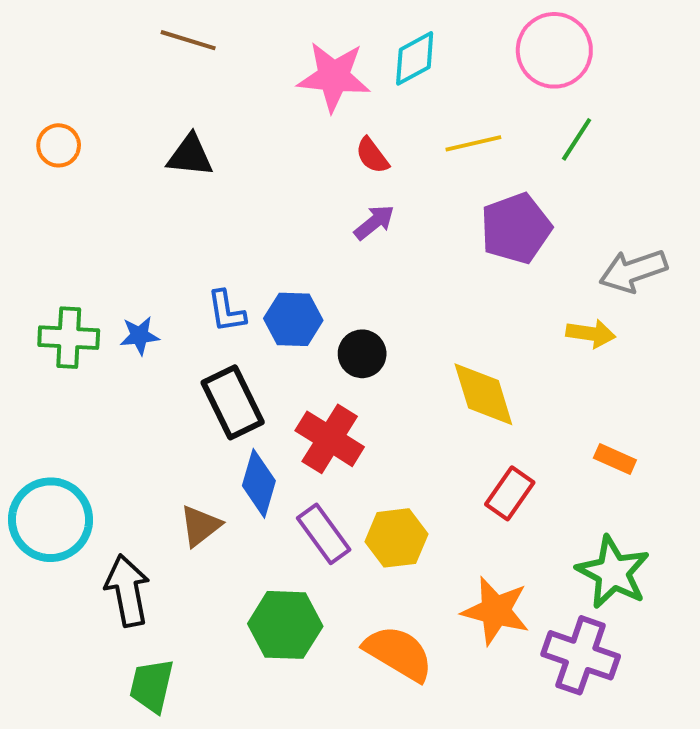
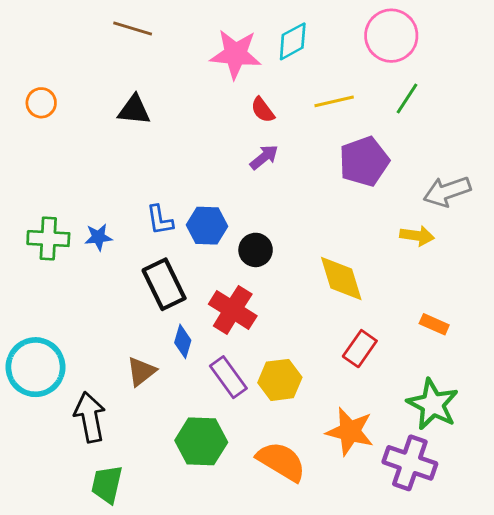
blue diamond: (259, 483) -> (183, 341), size x0.7

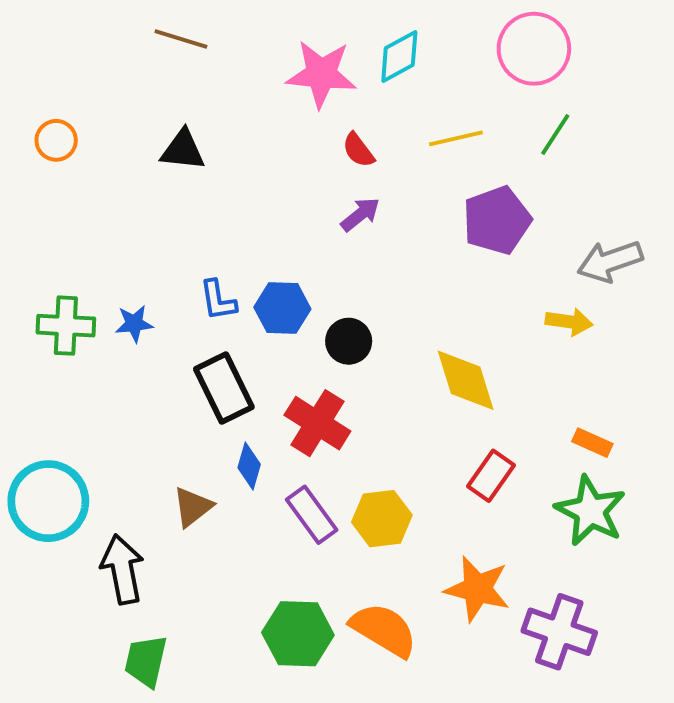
green star: (433, 404) -> (590, 511), moved
green hexagon: (201, 441) -> (298, 634), moved

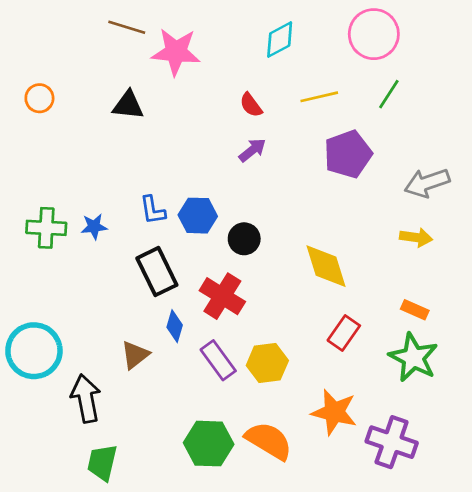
pink star: (321, 74) -> (176, 52), moved
yellow arrow: (569, 322) -> (416, 237), moved

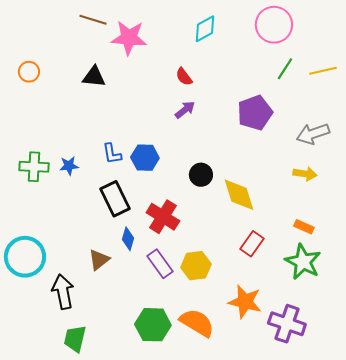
yellow line: (319, 97) -> (323, 71), moved
black circle: (244, 239) -> (201, 175), moved

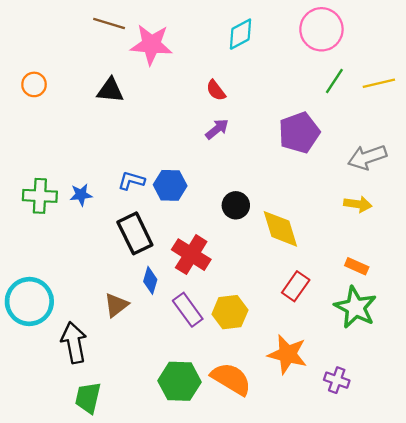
blue L-shape: (112, 154) -> (131, 181), turned 115
purple cross: (287, 324) -> (337, 380), size x0.6

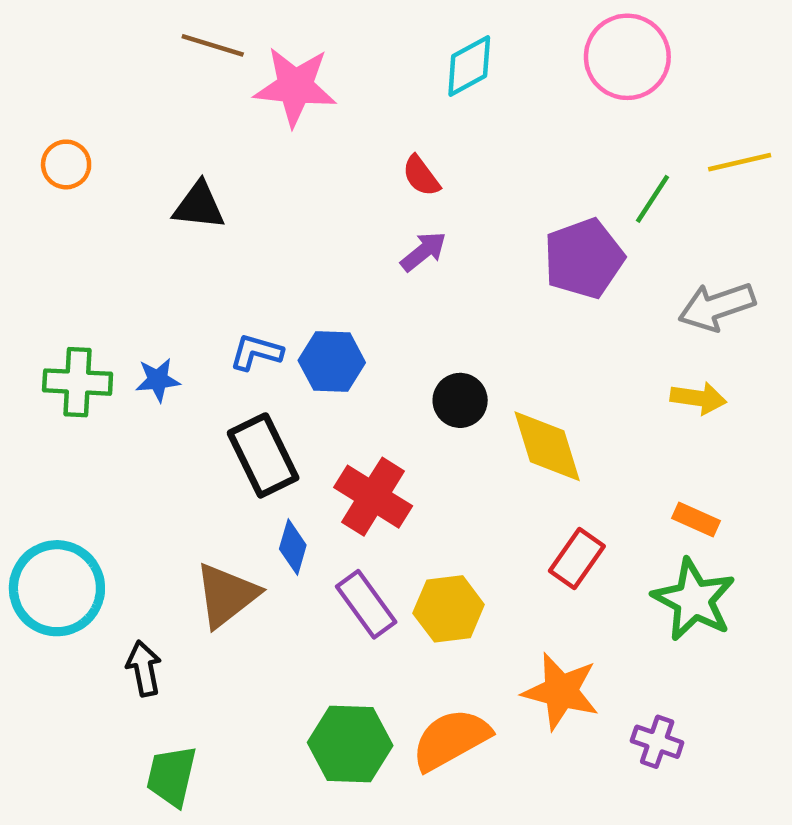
green line: (334, 81) -> (652, 199), moved
black triangle: (110, 90) -> (199, 206), moved
brown triangle: (116, 305) -> (226, 595), size x1.4
black arrow: (74, 343) -> (144, 668), size x0.7
orange semicircle: (231, 379) -> (451, 739), turned -60

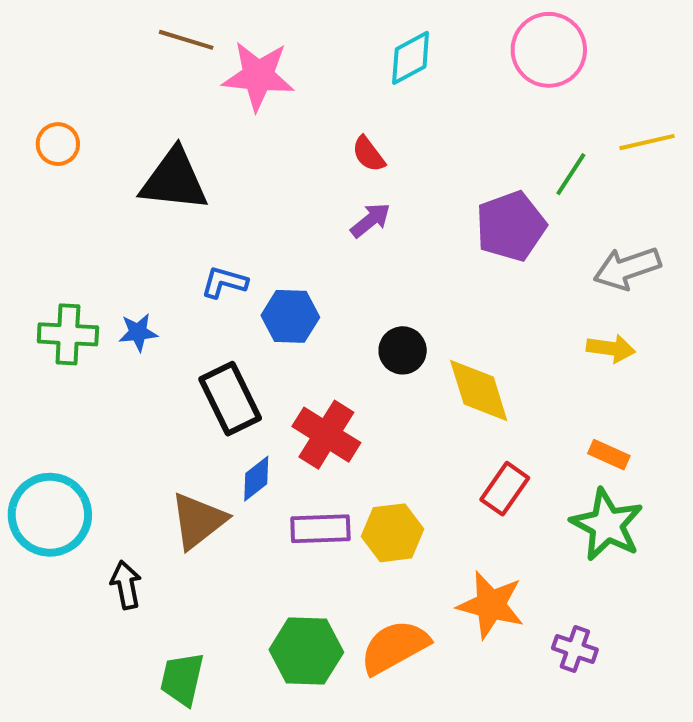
black triangle: (199, 206) -> (174, 180), size x1.5
blue L-shape: (256, 352) -> (224, 282), moved
blue diamond: (293, 547) -> (256, 479), turned 36
purple rectangle: (366, 604) -> (320, 529), turned -56
green trapezoid: (171, 776) -> (182, 679), moved

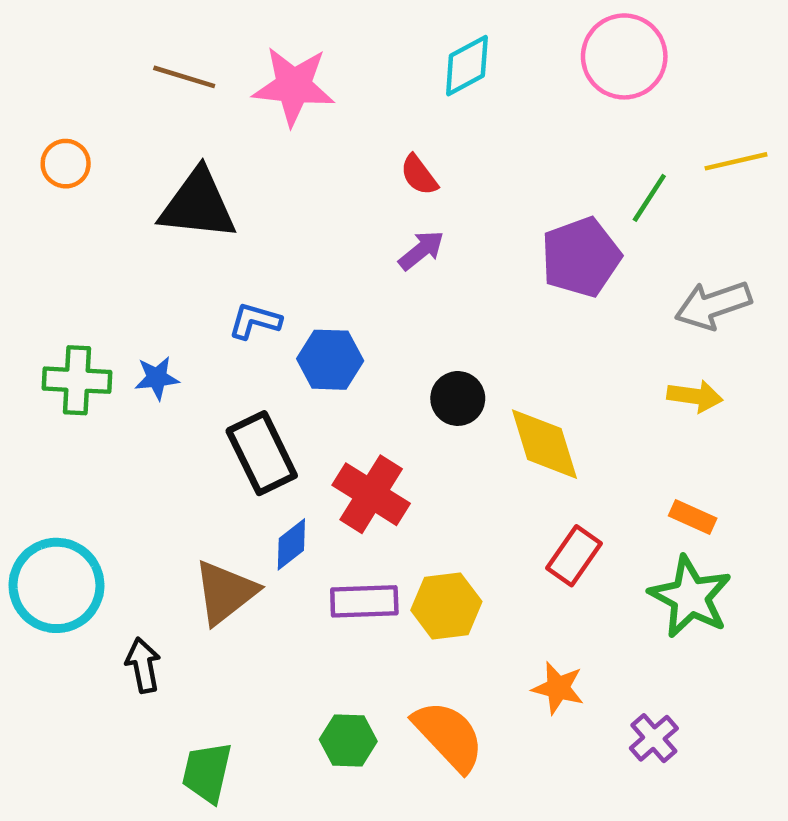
brown line: (186, 40) -> (184, 77), moved
orange star: (491, 605) -> (558, 688), size x0.7
orange semicircle: (395, 647) -> (449, 736), turned 76
purple cross: (575, 649) -> (654, 738), turned 30
green hexagon: (306, 651) -> (348, 740), size x0.7

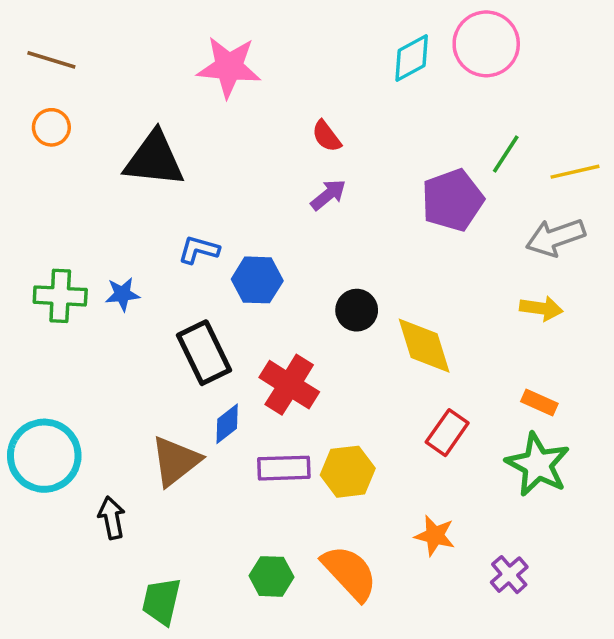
cyan diamond: (467, 66) -> (412, 58), moved
brown line: (184, 77) -> (51, 60), moved
yellow line: (736, 161) -> (575, 172), moved

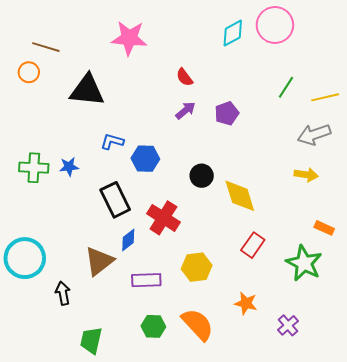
brown line: (51, 60) -> (46, 47), moved
purple pentagon: (452, 200) -> (227, 113), moved, size x0.7
orange rectangle: (539, 402) -> (324, 228), moved
purple rectangle: (284, 468) -> (146, 280), moved

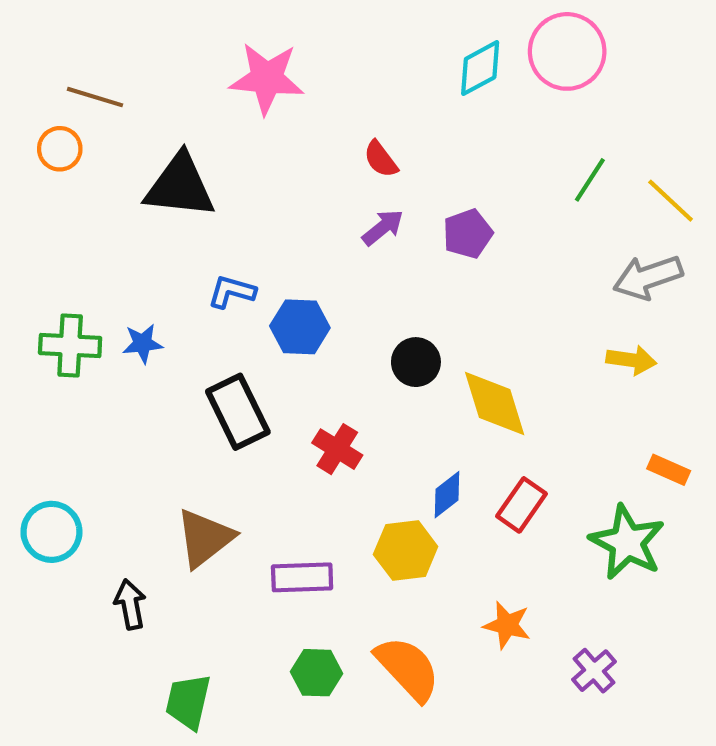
yellow line: (325, 97) -> (671, 201), turned 56
red cross: (163, 218) -> (337, 449), size x0.7
blue diamond: (128, 240) -> (447, 495), moved
cyan circle: (25, 258) -> (51, 532), size x0.7

